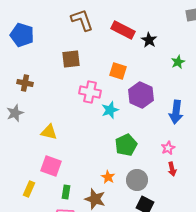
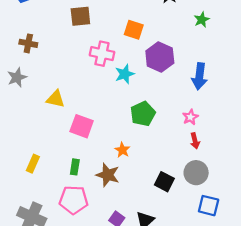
pink square: (51, 166) -> (82, 126), moved
gray circle: (137, 180) -> (196, 173), moved

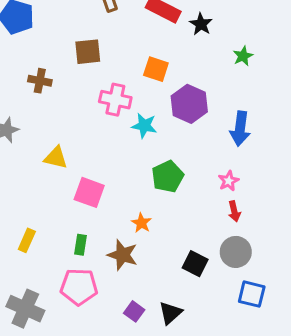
brown cross: (28, 43) -> (40, 81), moved
cyan star: (125, 74) -> (144, 126), turned 30

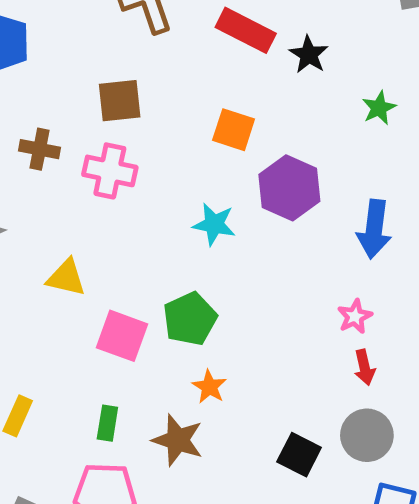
pink cross: (115, 100) -> (110, 171), moved
green pentagon: (168, 176) -> (190, 319), moved

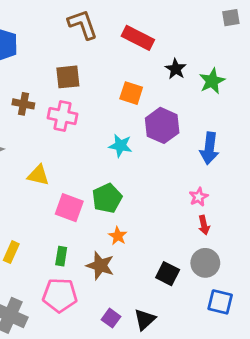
black star: (309, 55) -> (176, 69), moved
green star: (379, 108) -> (212, 81), size x1.4

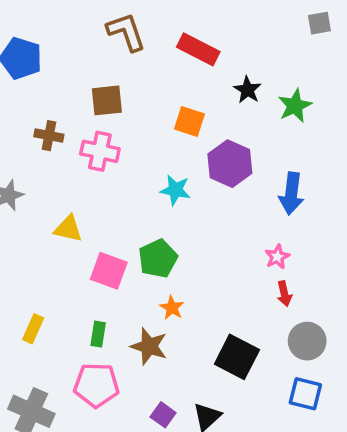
gray circle: (205, 263) -> (307, 341), moved
black square: (168, 274) -> (237, 357), size x1.4

